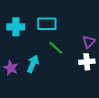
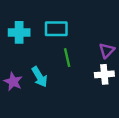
green line: (56, 48) -> (67, 58), turned 35
cyan arrow: (33, 64) -> (40, 77), turned 126

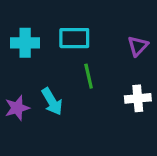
purple triangle: (107, 50) -> (138, 46), moved
purple star: (13, 82) -> (17, 108), turned 30

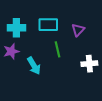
purple triangle: (138, 46) -> (78, 30), moved
purple star: (17, 108) -> (11, 51), moved

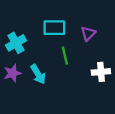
cyan cross: (16, 28) -> (16, 43), moved, turned -30
purple star: (11, 51) -> (13, 73), moved

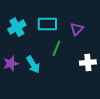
cyan cross: (16, 43) -> (17, 27), moved
green line: (65, 56) -> (56, 48), turned 35

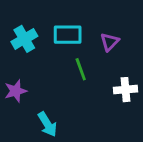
green line: (56, 48) -> (81, 69), turned -42
cyan arrow: (33, 65) -> (47, 124), moved

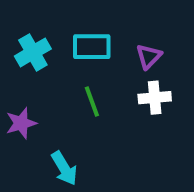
green line: (81, 69) -> (92, 102), moved
white cross: (125, 90) -> (155, 98), moved

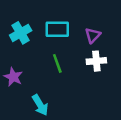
purple star: (21, 123) -> (13, 77), turned -30

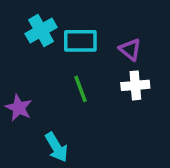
cyan cross: (21, 33) -> (41, 31), moved
purple triangle: (93, 35) -> (130, 49), turned -35

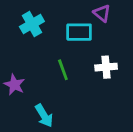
cyan rectangle: (80, 41) -> (79, 32), moved
purple triangle: (130, 49) -> (102, 13), moved

